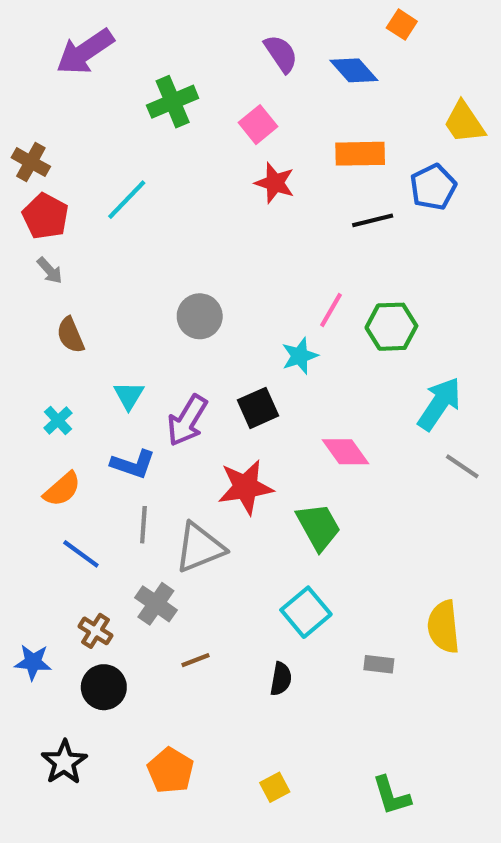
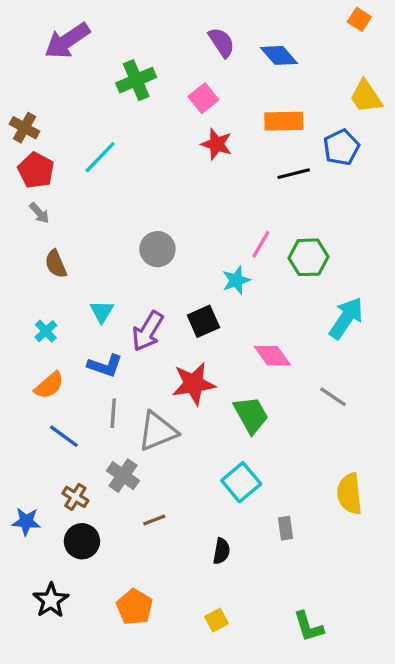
orange square: (402, 25) -> (359, 19), moved
gray line: (462, 466) -> (333, 397), moved
gray rectangle: (379, 664) -> (285, 528), moved, turned 75
black semicircle: (281, 679) -> (221, 551), moved

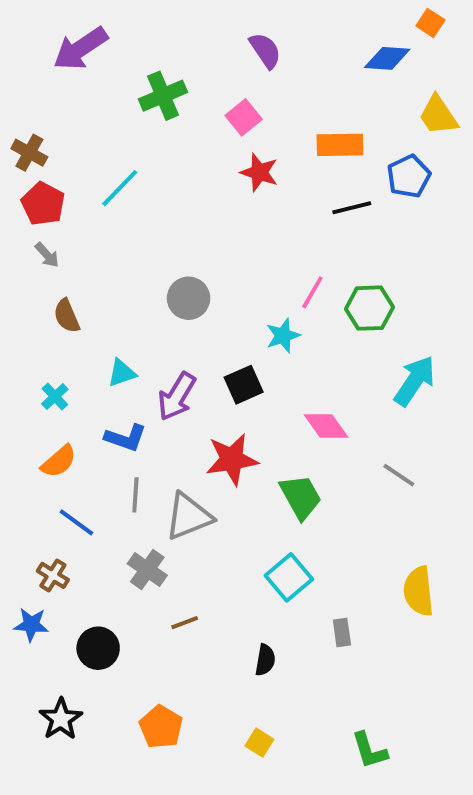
blue diamond: (279, 55) -> (387, 58), moved, turned -45
cyan triangle: (102, 311) -> (122, 373), turned 40
brown cross: (75, 497) -> (53, 575), moved
yellow square: (217, 620) -> (259, 743), turned -30

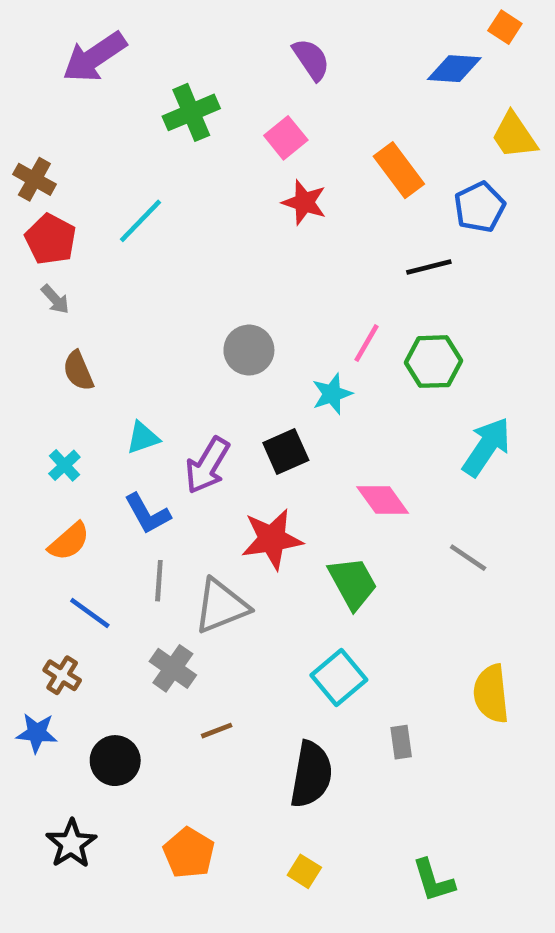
orange rectangle: (340, 145) -> (399, 170), turned 54
black line: (352, 208) -> (429, 267), moved
gray circle: (189, 298) -> (249, 350), moved
blue L-shape: (126, 438) -> (147, 514), turned 42
black semicircle: (265, 660) -> (311, 774), size x1.8

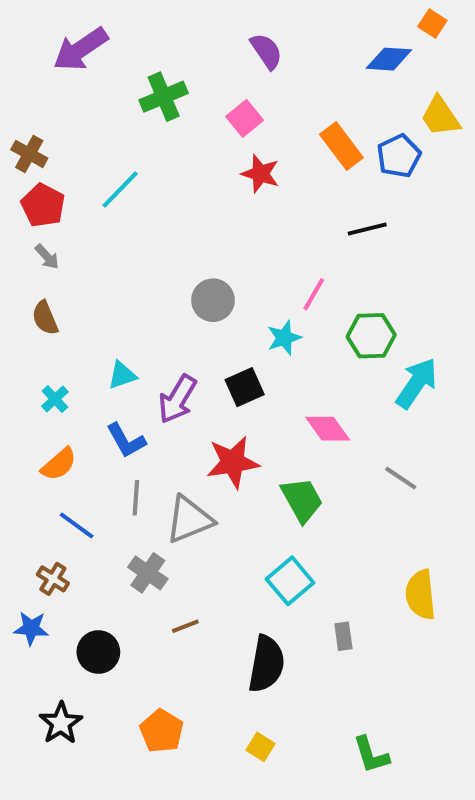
blue pentagon: (480, 207) -> (399, 156), moved
green hexagon: (433, 362) -> (371, 336), moved
brown semicircle: (78, 371) -> (45, 318), moved

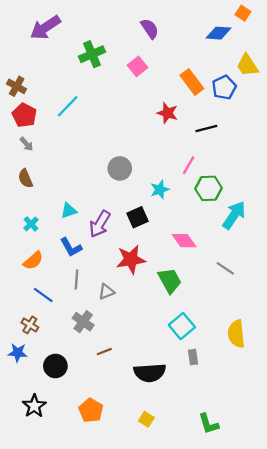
red star: (260, 174) -> (167, 113), moved
pink line: (314, 294) -> (189, 165), moved
gray triangle: (189, 520) -> (106, 292), size x0.6
cyan square: (290, 581) -> (182, 326), moved
black semicircle: (266, 664) -> (150, 373), turned 76

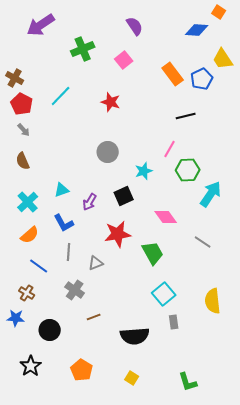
red star: (167, 113) -> (111, 102), moved
cyan cross: (31, 224) -> (28, 202), size x1.5
purple arrow: (100, 224) -> (90, 202), size x0.7

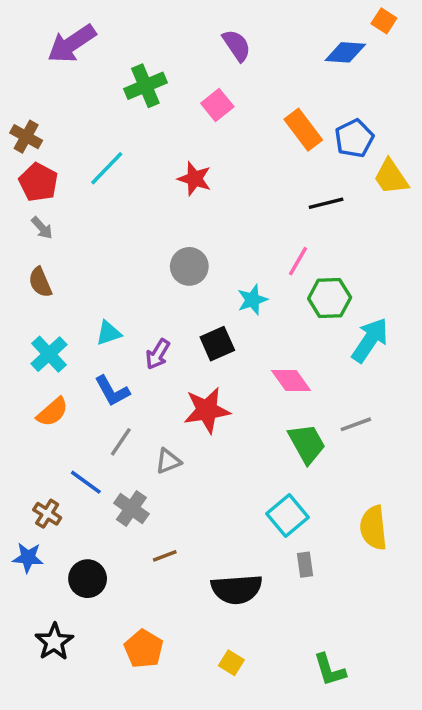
yellow trapezoid: (223, 59) -> (391, 177), moved
gray line: (203, 242) -> (356, 424), turned -54
gray line: (69, 252) -> (121, 442), turned 30
green trapezoid: (153, 253) -> (307, 444), moved
blue line: (39, 266) -> (86, 482), moved

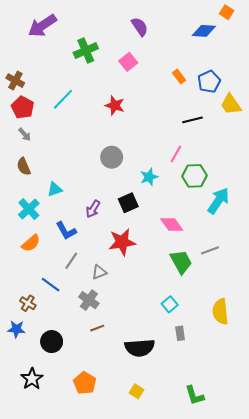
orange rectangle: (303, 130) -> (179, 76), size x0.6
cyan triangle: (109, 333) -> (55, 189), moved
gray cross: (131, 508) -> (89, 300), moved
cyan square: (287, 515) -> (170, 304), size x0.7

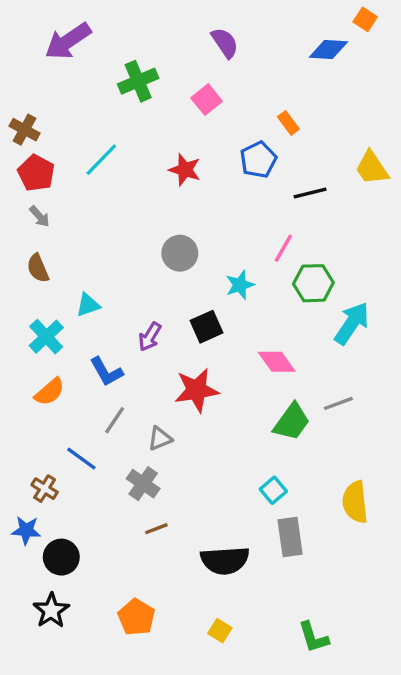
blue pentagon: (209, 82) -> (258, 160), moved
green trapezoid: (181, 262) -> (292, 422), turned 65
gray rectangle: (180, 333) -> (290, 537), size x1.6
black circle: (52, 342) -> (61, 557), moved

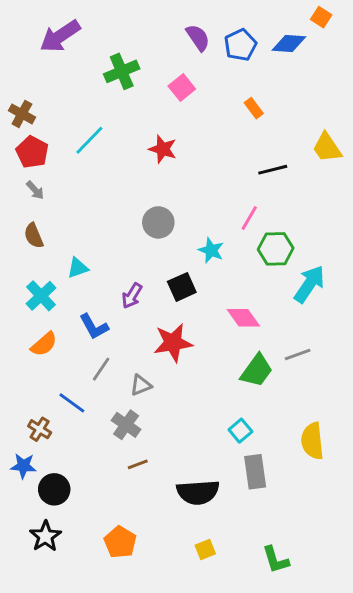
blue pentagon: (258, 160) -> (240, 45), moved
cyan star: (240, 285) -> (211, 250), turned -30
yellow square: (220, 631) -> (205, 549), moved, turned 36

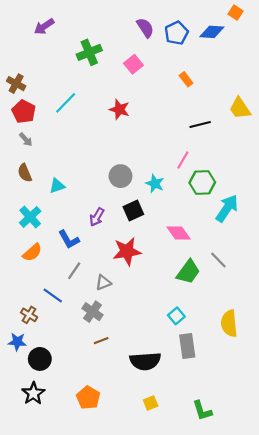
purple arrow: (60, 36) -> (44, 27), size x0.7
gray circle: (158, 222) -> (120, 176), moved
cyan triangle: (78, 268) -> (57, 186), moved
gray line: (298, 354) -> (218, 260), turned 66

